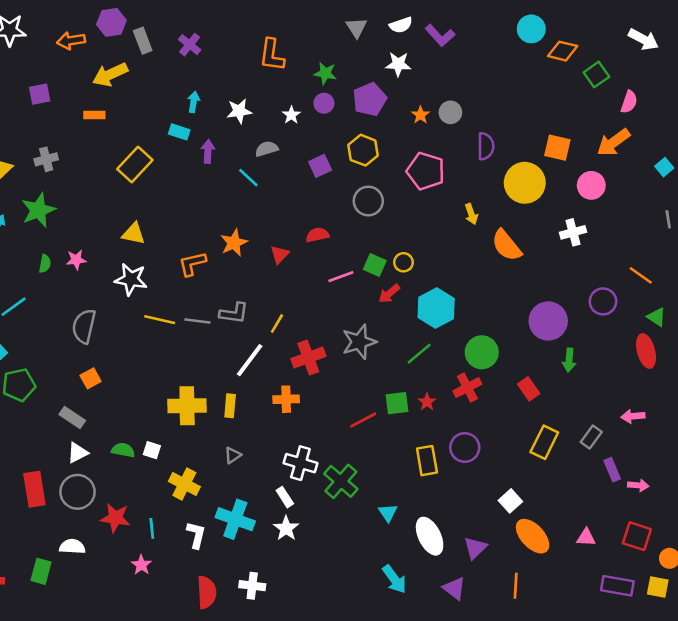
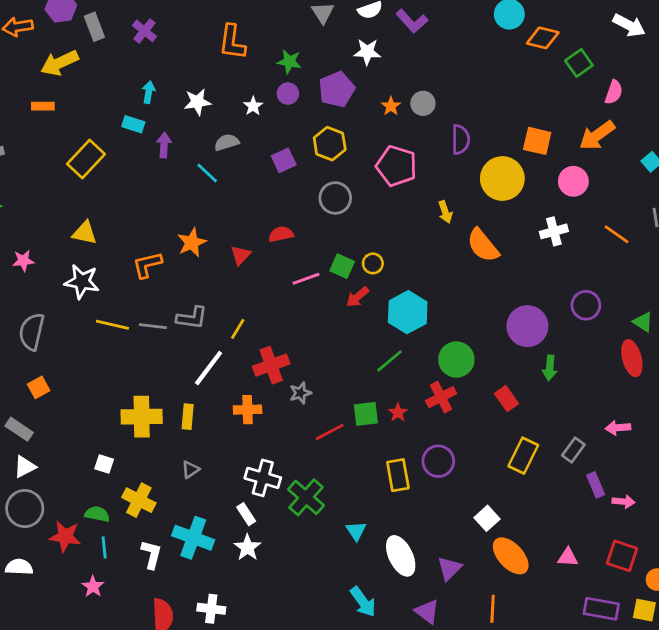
orange line: (641, 275) -> (617, 234), moved
gray star: (359, 342) -> (300, 393), moved, size x0.6
green semicircle: (123, 450) -> (97, 514), moved

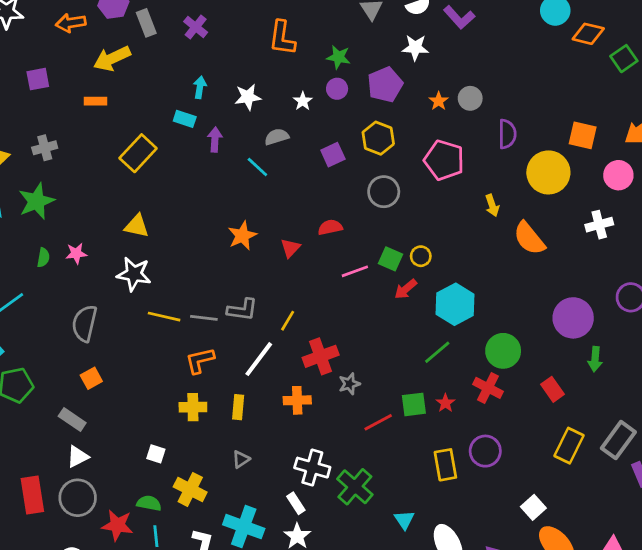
orange L-shape: (147, 265) -> (200, 360), moved
red cross: (441, 397) -> (488, 388), turned -36
yellow cross: (142, 417) -> (193, 407), size x0.7
gray rectangle: (573, 450) -> (618, 440), size x1.5

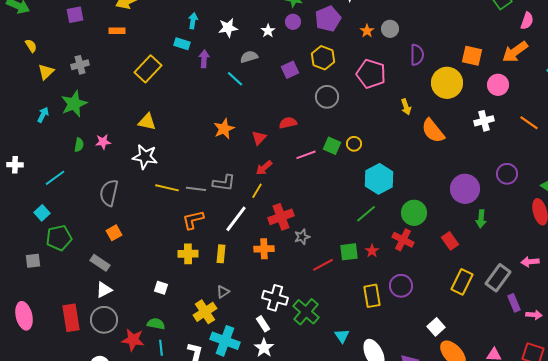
red arrow: (406, 289) -> (264, 168), moved
yellow cross: (190, 489) -> (205, 312), moved, turned 30

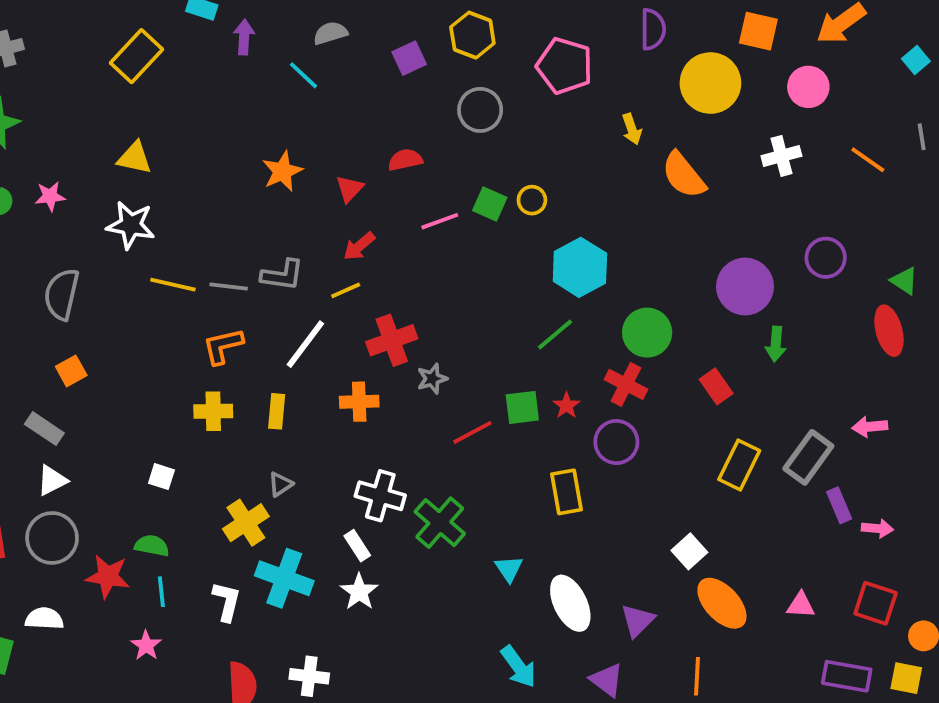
yellow line: (257, 191) -> (346, 290), turned 35
purple circle: (401, 286) -> (616, 442), moved

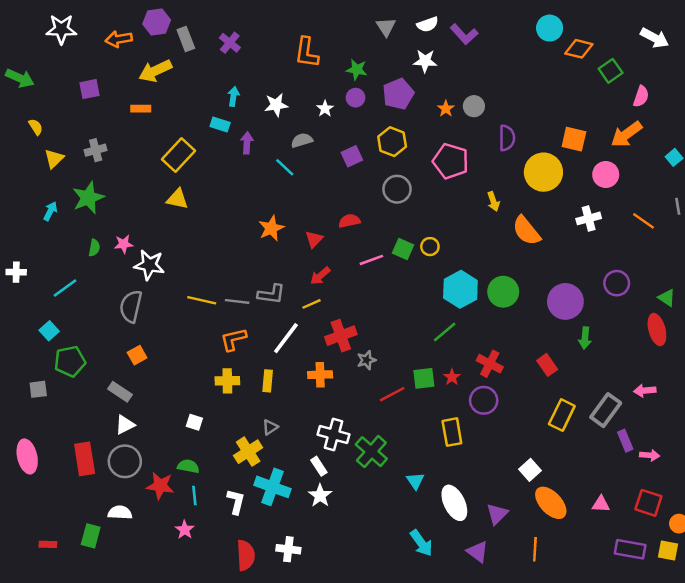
yellow triangle: (135, 158) -> (177, 199), moved
white star: (131, 225) -> (149, 265), moved
green circle: (647, 333) -> (503, 292), moved

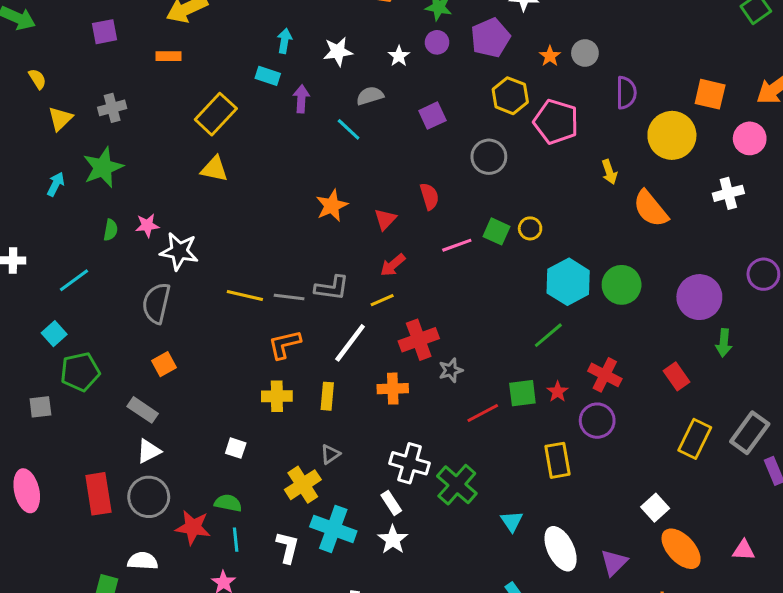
yellow hexagon: (392, 142) -> (510, 96), moved
red semicircle: (349, 221) -> (429, 196), turned 85

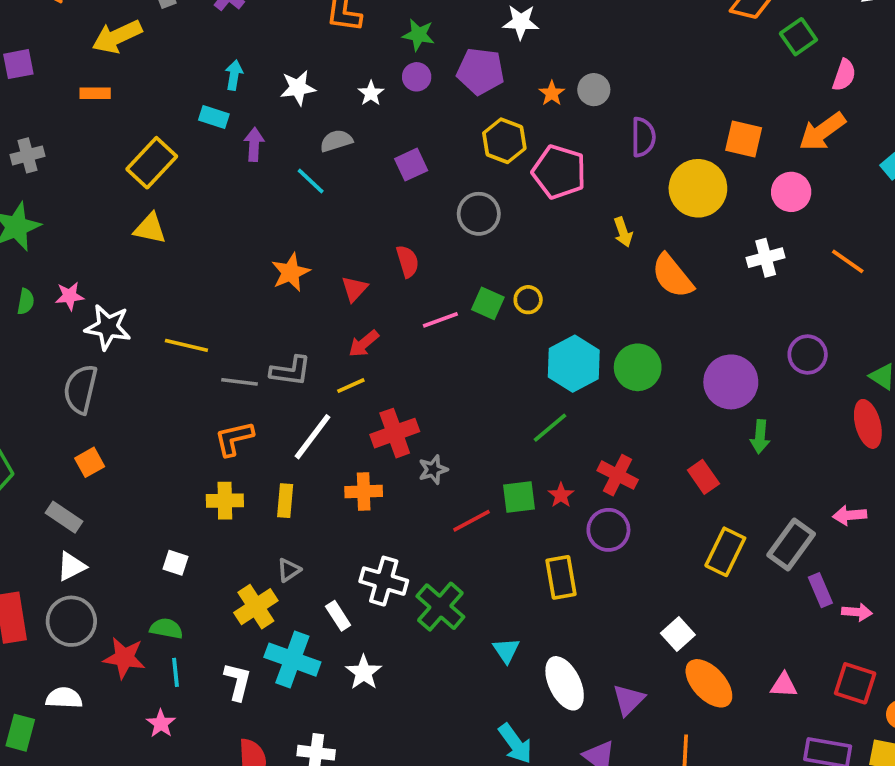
purple pentagon: (490, 38) -> (481, 71), turned 30
yellow line: (245, 296) -> (186, 345), moved
white rectangle: (391, 503) -> (338, 616), moved

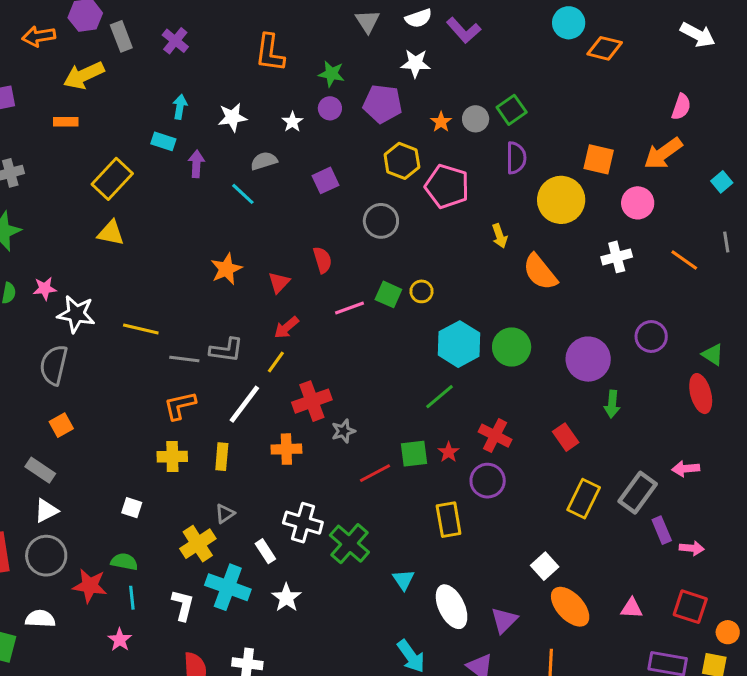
green square: (798, 37) -> (512, 110), moved
yellow line: (351, 386) -> (276, 362), turned -30

